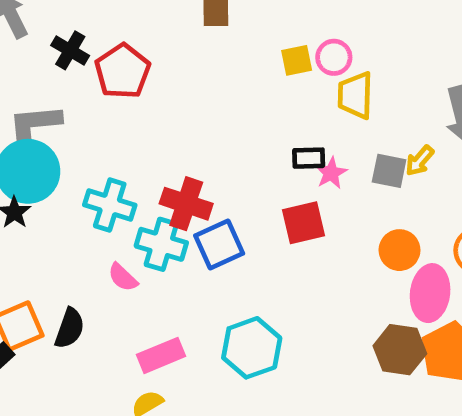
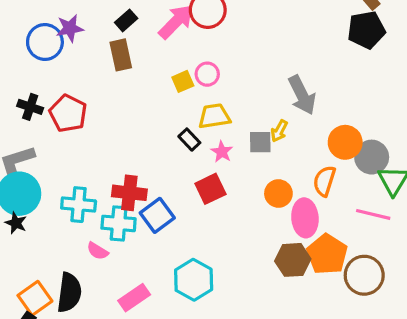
yellow trapezoid: (355, 95) -> (214, 116), moved, turned 92
black rectangle: (309, 158) -> (189, 140), moved, turned 60
black semicircle: (70, 328) -> (69, 293), size x1.4

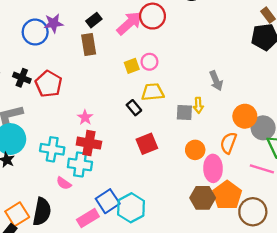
gray arrow: (302, 95) -> (216, 81), size x0.7
yellow arrow: (279, 131) -> (198, 105), turned -35
pink star: (222, 152) -> (85, 117), moved
blue square: (157, 215) -> (108, 201), moved

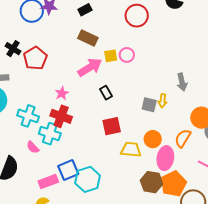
pink arrow: (129, 23) -> (90, 67), moved
brown rectangle: (89, 44) -> (88, 38), moved, turned -66
yellow trapezoid: (153, 92) -> (131, 150), moved

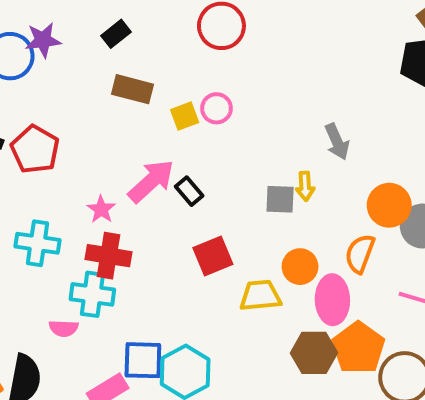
pink arrow: (90, 67) -> (151, 181), moved
cyan cross: (28, 116) -> (38, 243), moved
pink semicircle: (33, 147) -> (64, 328), turned -32
blue square: (68, 170) -> (143, 360), turned 35

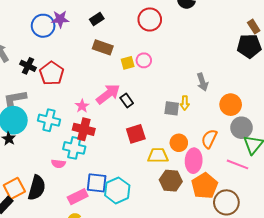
orange circle: (389, 205) -> (231, 105), moved
brown hexagon: (314, 353) -> (171, 181), moved

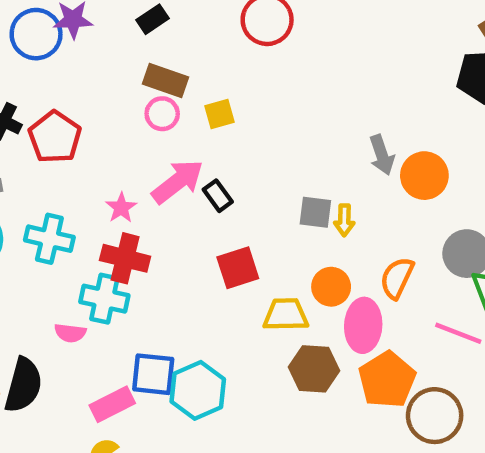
pink circle: (144, 60) -> (162, 114), moved
yellow arrow: (185, 103) -> (344, 220), moved
orange circle: (231, 105) -> (424, 176), moved

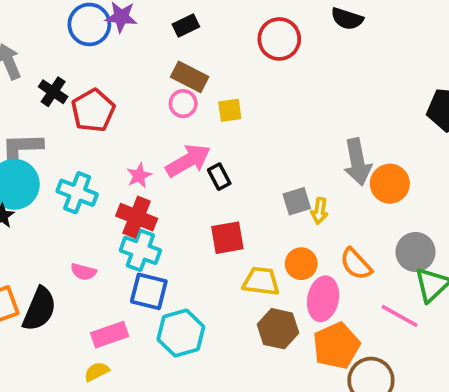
gray arrow: (382, 155) -> (357, 162), size x1.4
gray square: (315, 212) -> (297, 201), turned -32
orange semicircle: (397, 278) -> (356, 264), turned -76
cyan cross: (104, 299) -> (140, 250), moved
blue square: (153, 374) -> (149, 291), moved

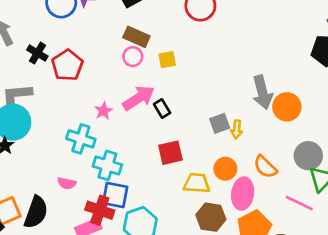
cyan cross: (77, 193) -> (81, 139), moved
red cross: (137, 217) -> (100, 210), moved

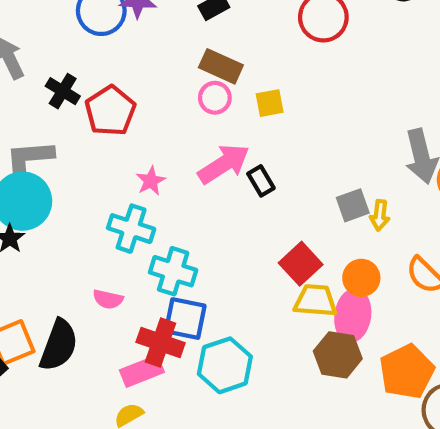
pink star: (103, 111) -> (151, 181), moved
red square: (170, 153) -> (301, 264), moved, turned -30
pink ellipse: (243, 194) -> (353, 315), moved

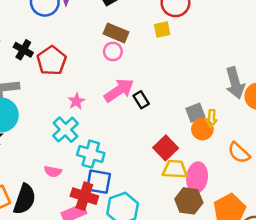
yellow square: (270, 103) -> (162, 29), moved
cyan cross: (131, 229) -> (65, 130), turned 30
orange circle: (361, 278) -> (202, 129), moved

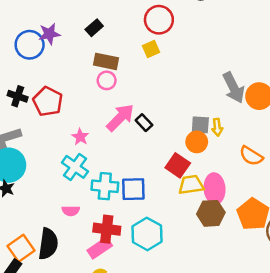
gray square: (195, 113) -> (200, 125), turned 36
orange circle: (202, 129) -> (197, 142), moved
blue square: (99, 182) -> (133, 189), moved

